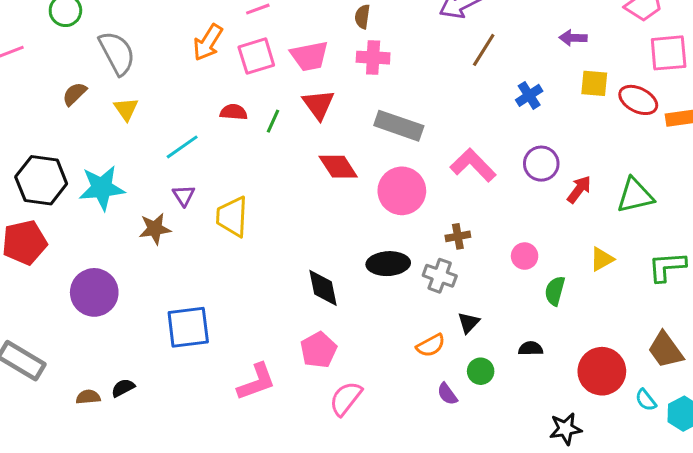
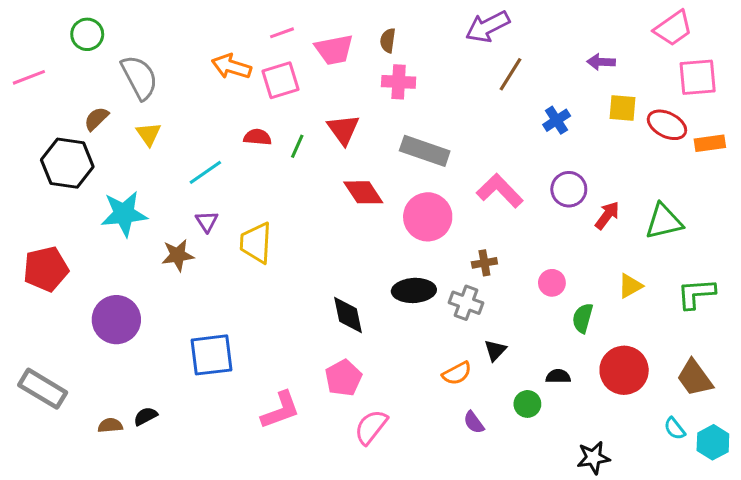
orange arrow: (208, 42) -> (231, 67), turned 75
pink trapezoid: (309, 56) -> (334, 50), moved
black hexagon: (41, 180) -> (67, 163), moved
green circle: (481, 371) -> (527, 404), moved
red circle: (602, 371) -> (624, 370), moved

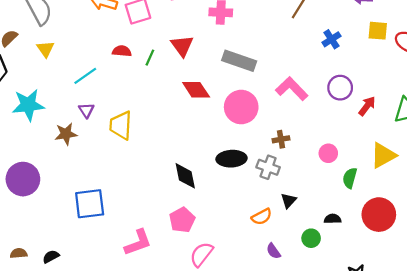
yellow triangle: (630, 286) -> (383, 155), size x1.5
black semicircle: (145, 416) -> (51, 256), moved

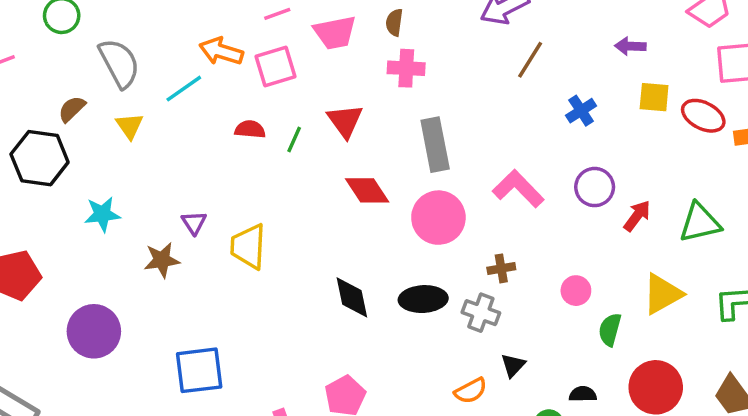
gray rectangle: (239, 61) -> (435, 145), turned 60
cyan line: (85, 76) -> (184, 89), moved
cyan star: (28, 105) -> (102, 214), size x0.7
black diamond: (185, 176) -> (352, 297), moved

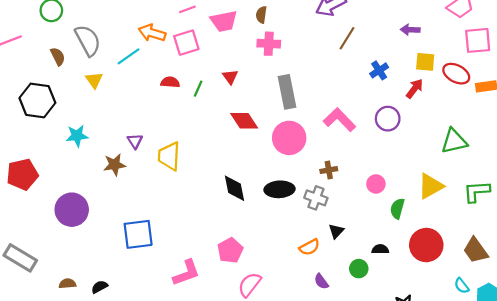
brown semicircle: (72, 109) -> (58, 56), moved, turned 108
red triangle: (345, 121) -> (230, 77), size x0.7
red arrow: (637, 216) -> (414, 89), moved

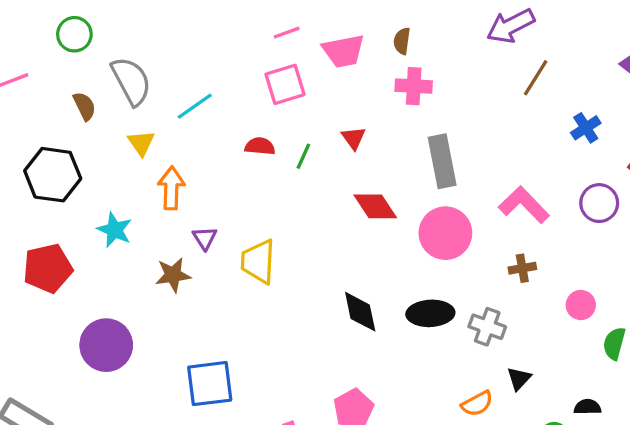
orange arrow: (152, 33) -> (171, 188), moved, turned 75
cyan star: (77, 136) -> (115, 230), turned 30
brown cross: (329, 170) -> (522, 268), moved
red pentagon: (22, 174) -> (48, 268), moved

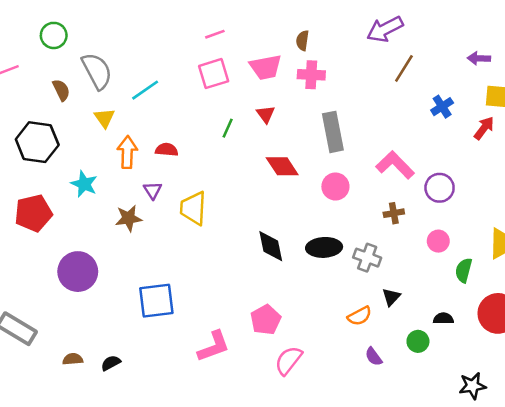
pink trapezoid: (343, 51) -> (266, 67), moved
red semicircle: (260, 146) -> (167, 150), moved
purple circle: (599, 203) -> (440, 188), moved
pink circle: (445, 233) -> (335, 187), size x0.7

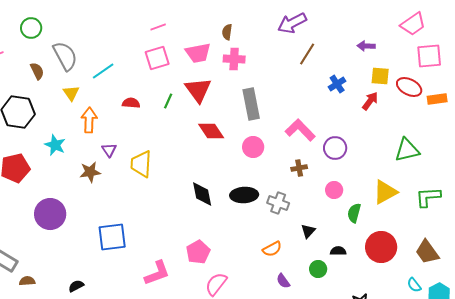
red triangle: (266, 114) -> (198, 90), size x1.8
red semicircle: (167, 150) -> (131, 103), moved
black triangle: (391, 297) -> (308, 231), moved
brown semicircle: (73, 359) -> (27, 281), moved

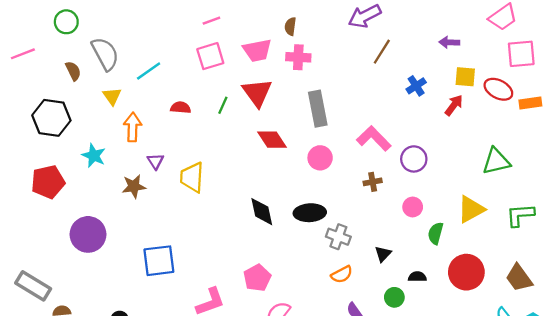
gray cross: (278, 203) -> (338, 237), moved

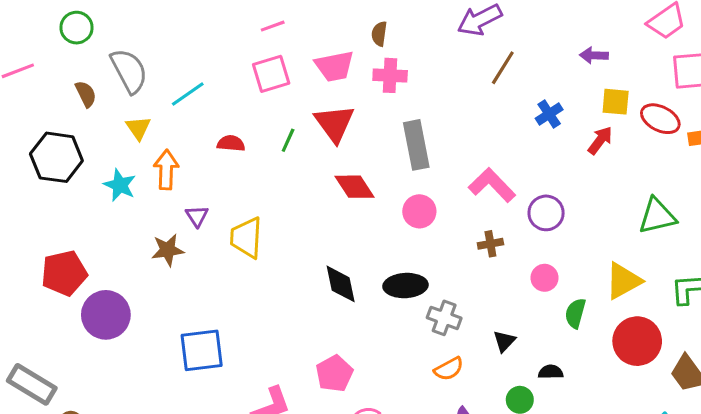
cyan star: (94, 156) -> (120, 185), moved
red pentagon: (48, 182) -> (64, 273), moved
red circle: (466, 272) -> (637, 341), moved

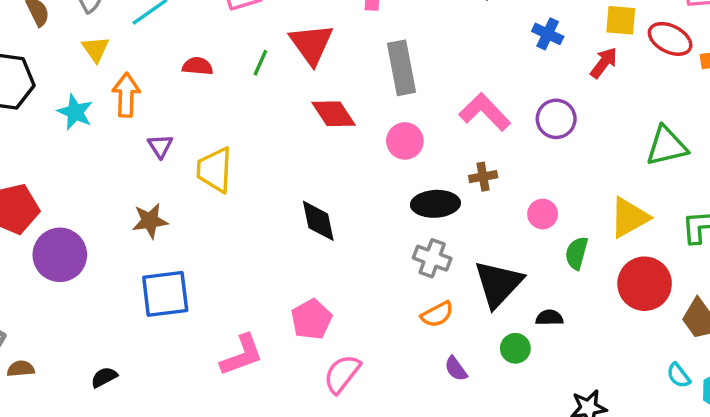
blue cross: (549, 114) -> (548, 34), turned -32
purple circle: (546, 213) -> (556, 119), moved
brown star: (168, 250) -> (150, 221), moved
black ellipse: (405, 286) -> (435, 204), moved
black triangle: (504, 341) -> (498, 284), size x2.0

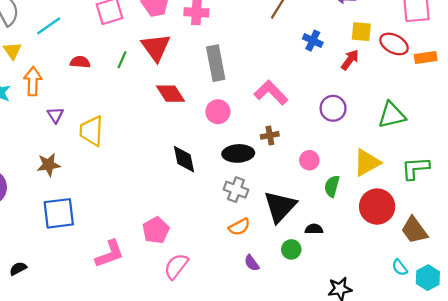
purple circle: (556, 119) -> (333, 108), moved
black diamond: (318, 221) -> (184, 159), moved

